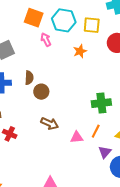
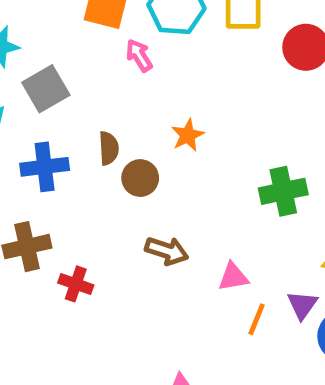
orange star: (80, 51) -> (188, 135), moved
orange line: (96, 131) -> (257, 319), moved

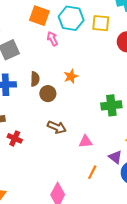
purple triangle: (302, 305) -> (115, 157), turned -32
orange line: (257, 319) -> (92, 172), moved

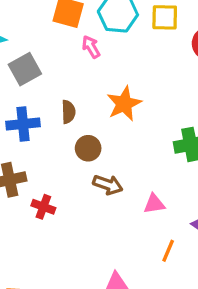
orange star: (71, 76) -> (124, 104), size x1.5
brown circle: (48, 94) -> (88, 148), moved

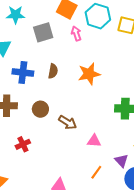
gray square: (25, 69) -> (43, 32), moved
brown circle: (88, 148) -> (40, 109), moved
red cross: (43, 207) -> (23, 144), moved, turned 32

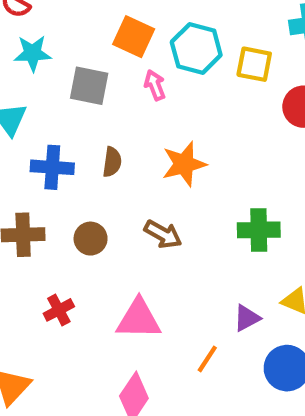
gray square: (43, 32) -> (89, 86), turned 30
brown arrow: (68, 122) -> (163, 234), moved
pink triangle: (94, 141) -> (139, 319), moved, size x1.6
purple triangle: (121, 161) -> (247, 318), moved, turned 48

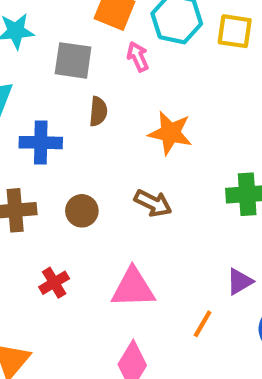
brown semicircle: (112, 162) -> (98, 111), moved
orange star: (184, 164) -> (170, 133), turned 30

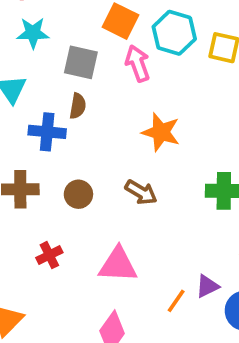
pink arrow: (138, 57) -> (138, 63), size x1.4
brown semicircle: (98, 111) -> (78, 106), moved
purple triangle: (240, 281) -> (207, 286), moved

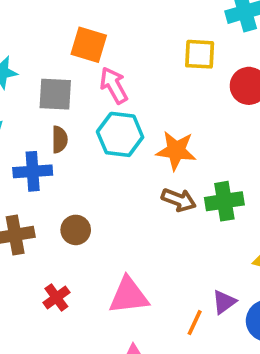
cyan hexagon: (174, 33) -> (120, 134), moved
orange star: (161, 132) -> (176, 151), moved
brown arrow: (141, 192) -> (179, 200), moved

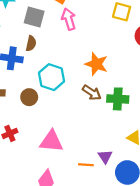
cyan hexagon: (120, 134) -> (51, 77), moved
purple triangle: (224, 302) -> (105, 157), turned -40
orange line: (195, 323) -> (86, 165), turned 56

